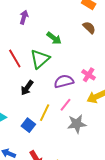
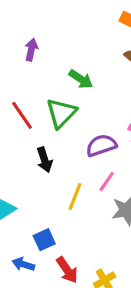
black arrow: (27, 88) -> (44, 160), turned -49
blue square: (28, 125) -> (44, 240), moved, turned 32

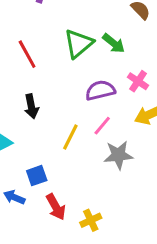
green arrow: (81, 79) -> (114, 43), moved
green triangle: (61, 113) -> (79, 44), moved
black arrow: (44, 160) -> (31, 106), moved

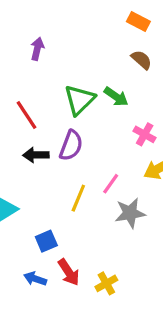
purple semicircle: (100, 90) -> (71, 145), moved, turned 128
black arrow: (31, 106) -> (36, 155), moved, turned 105
blue arrow: (14, 197) -> (35, 279), moved

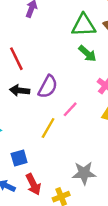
green triangle: (79, 100) -> (84, 25), moved, turned 35
pink line: (111, 184) -> (70, 109), moved
gray star: (130, 213) -> (84, 173), moved

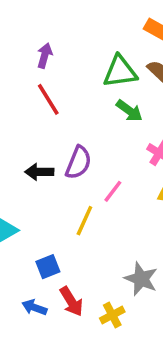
red line: (16, 59) -> (48, 99), moved
gray star: (84, 173) -> (141, 279), turned 30

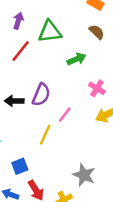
green triangle: (120, 72) -> (50, 32), moved
red line: (48, 99) -> (21, 51), turned 70
green arrow: (129, 111) -> (76, 59), turned -60

